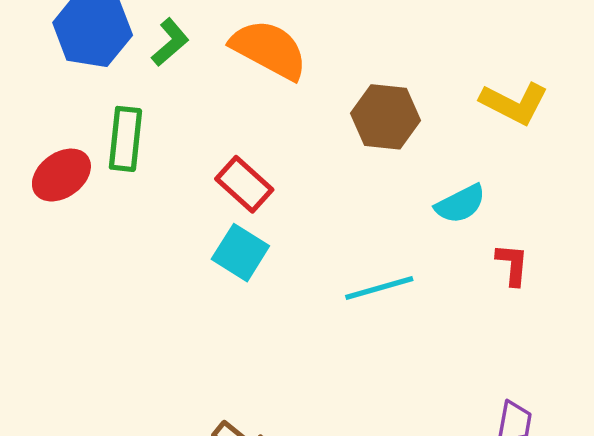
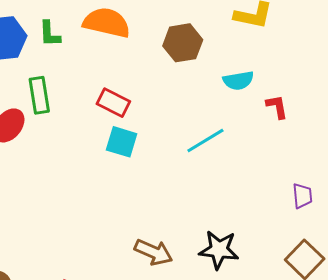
green L-shape: (170, 42) -> (50, 34), turned 144
cyan semicircle: (460, 204) -> (238, 81), turned 32

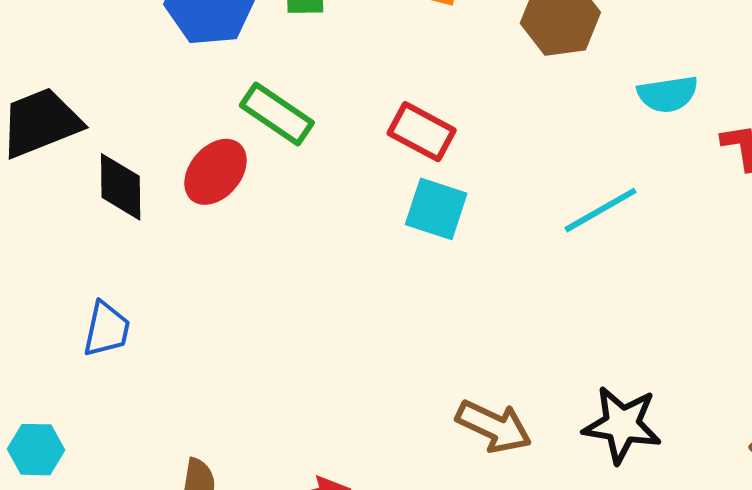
green rectangle: (39, 95) -> (277, 114), turned -48

